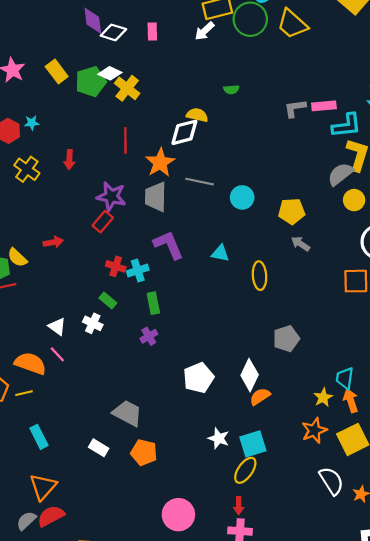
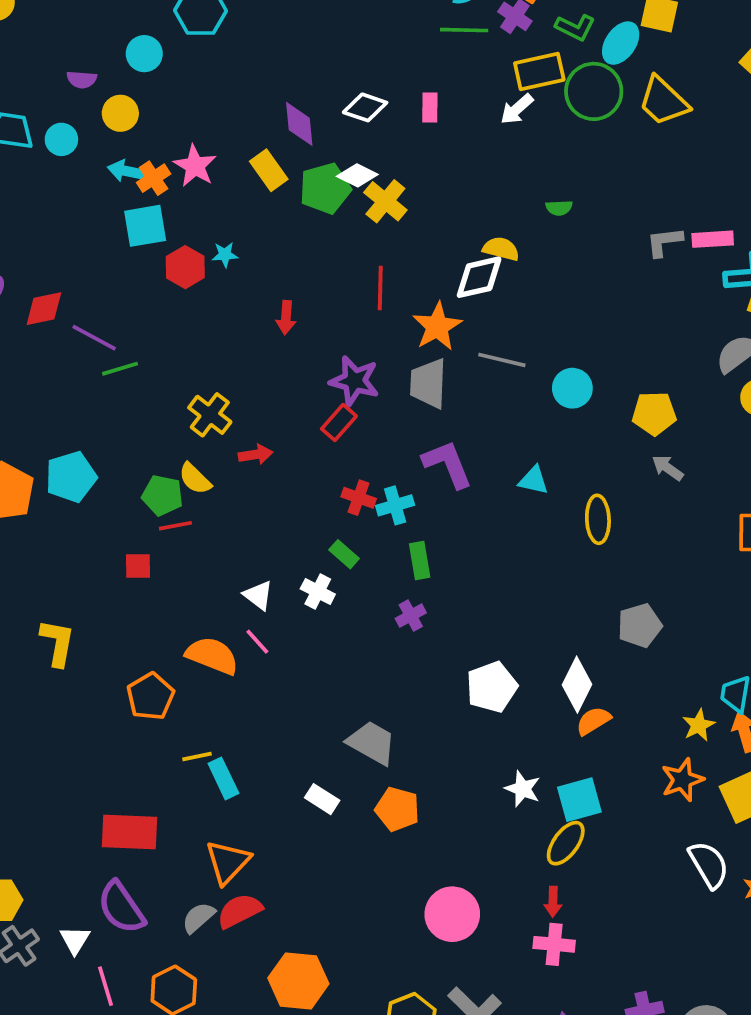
purple diamond: (93, 21) -> (299, 124), moved
yellow cross: (27, 169) -> (210, 415), moved
yellow line: (24, 393) -> (197, 756), moved

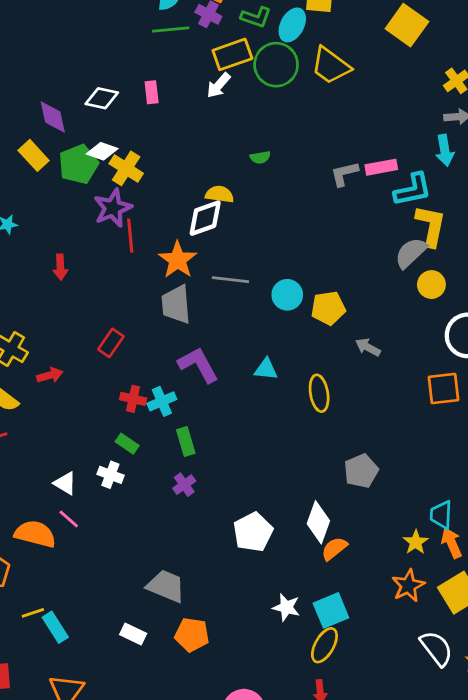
purple star: (354, 381) -> (113, 208), moved, turned -30
yellow pentagon: (654, 413) -> (328, 308), moved

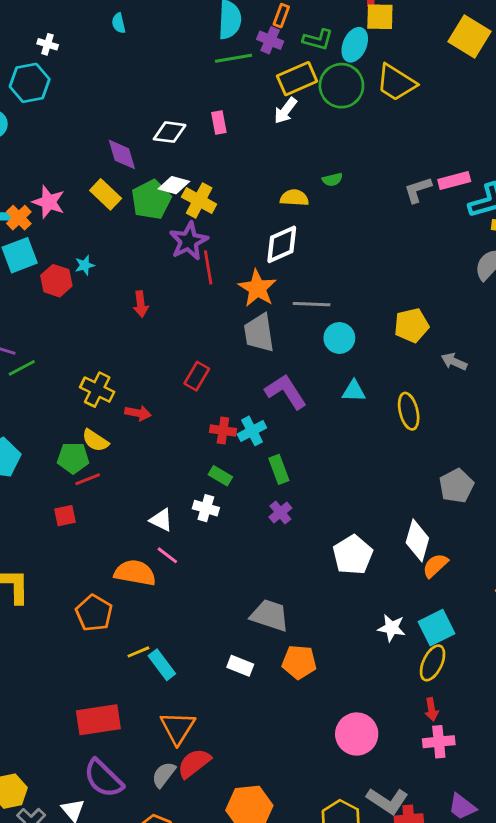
yellow semicircle: (219, 194) -> (294, 198), moved
cyan circle: (287, 295) -> (339, 338), moved
red arrow: (50, 375) -> (138, 413), turned 30

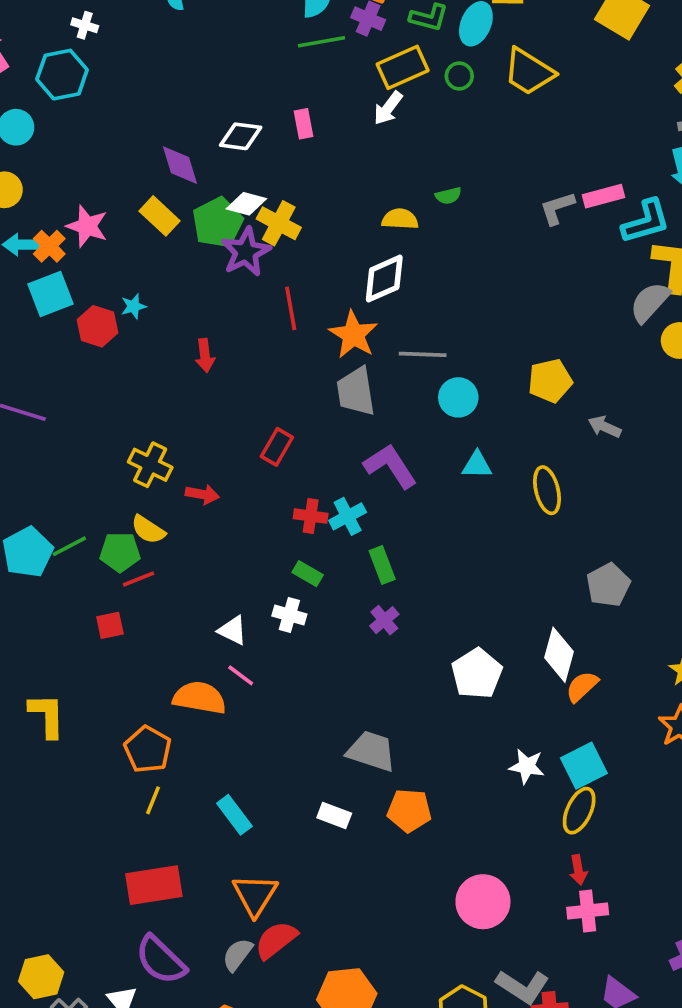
green circle: (341, 86) -> (459, 76), size x0.5
purple star: (189, 241) -> (246, 252), moved
green line: (22, 368) -> (69, 546), moved
yellow line: (138, 652) -> (153, 800), moved, turned -45

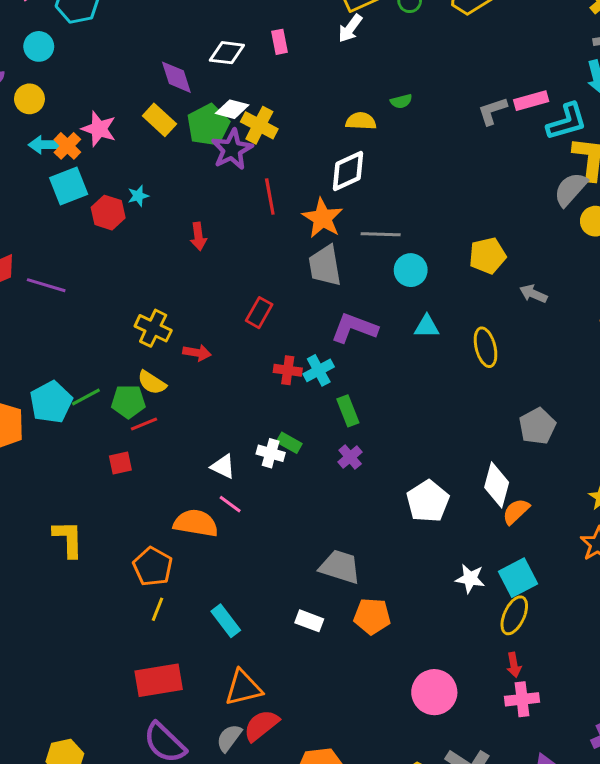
purple L-shape: (390, 466) -> (354, 328), turned -36
green rectangle: (308, 574) -> (289, 443), moved
orange triangle: (255, 895) -> (243, 688), turned 45

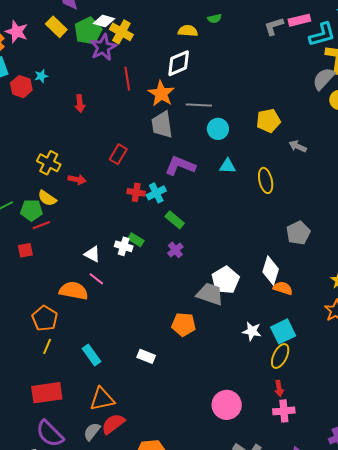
green rectangle: (348, 411) -> (175, 220), turned -30
orange semicircle: (516, 511) -> (283, 288), turned 60
gray trapezoid: (340, 567) -> (210, 294), moved
orange pentagon: (372, 616) -> (184, 325), moved

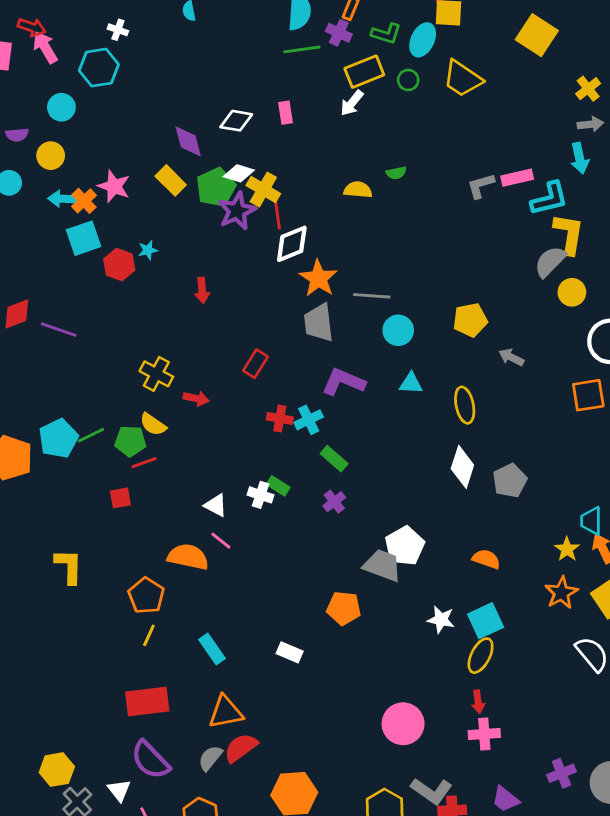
white diamond: (179, 63) -> (292, 244), moved
red line: (127, 79) -> (277, 212), moved
white diamond: (271, 271) -> (462, 467), moved

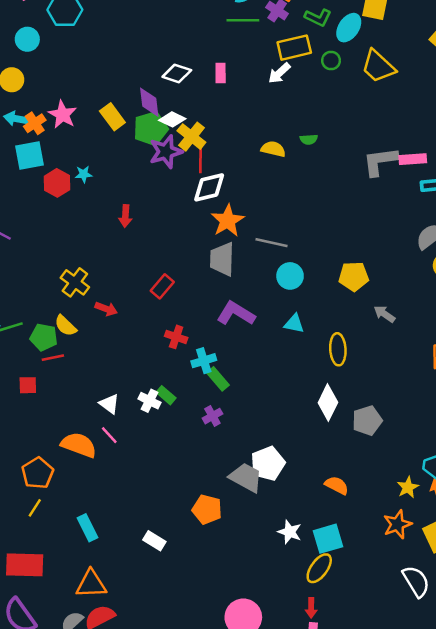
purple diamond: (188, 141) -> (149, 102), moved
gray L-shape: (481, 186) -> (380, 161), size x1.4
cyan cross: (309, 420) -> (204, 361), moved

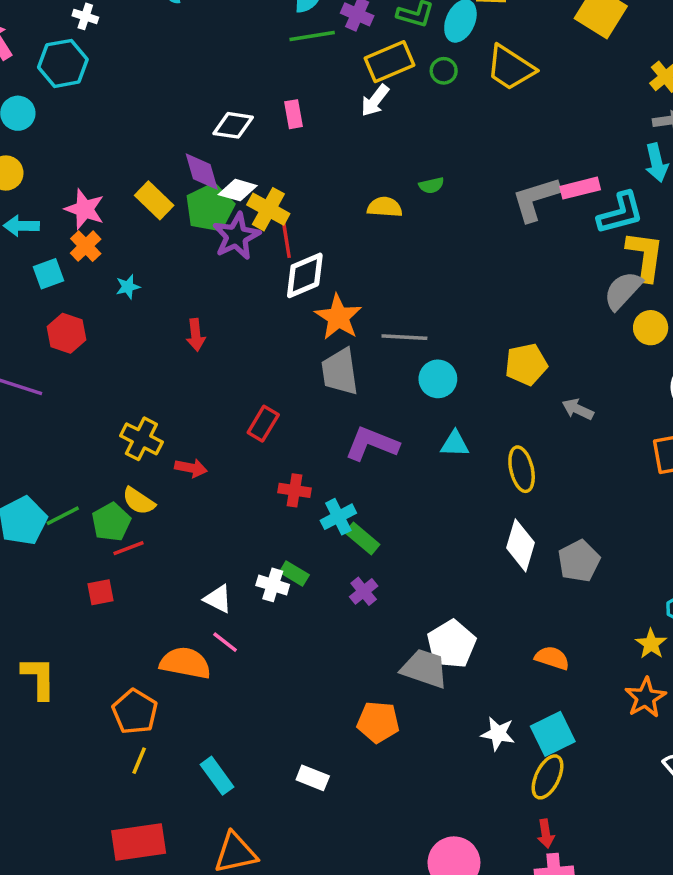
orange cross: (35, 123) -> (86, 246), moved
cyan square: (29, 155) -> (48, 274), size x0.7
red hexagon: (57, 183) -> (66, 333), moved
green pentagon: (44, 337) -> (111, 522), turned -30

